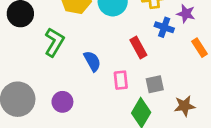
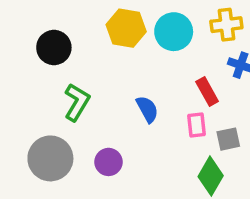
green L-shape: (54, 42) -> (77, 102), moved
pink rectangle: (121, 80) -> (197, 125), moved

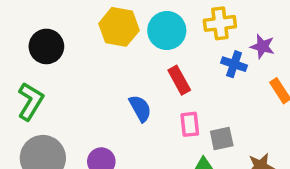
red rectangle: (207, 92) -> (179, 80), moved
green L-shape: (77, 102) -> (30, 101), moved

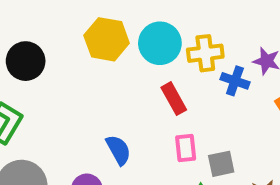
yellow cross: (220, 23) -> (205, 53), moved
blue semicircle: (140, 108) -> (118, 150), moved

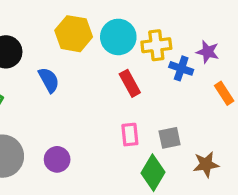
pink rectangle: (186, 148) -> (130, 135), moved
blue semicircle: (118, 150) -> (49, 80), moved

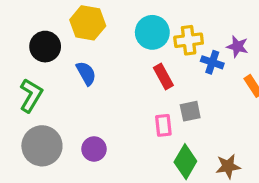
yellow hexagon: (74, 34) -> (88, 23), moved
gray square: (170, 138) -> (190, 111), moved
brown star: (206, 164) -> (228, 166), moved

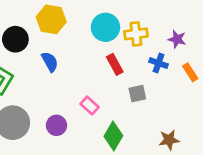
blue cross: (212, 62) -> (158, 63), moved
pink rectangle: (163, 125) -> (90, 105), moved, turned -42
green diamond: (185, 162) -> (113, 136), moved

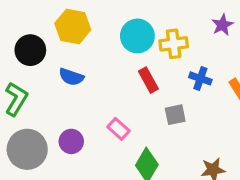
purple star: (177, 39) -> (222, 25), moved, turned 30
blue semicircle: (50, 62) -> (71, 77), turned 138
purple circle: (56, 125) -> (71, 141), moved

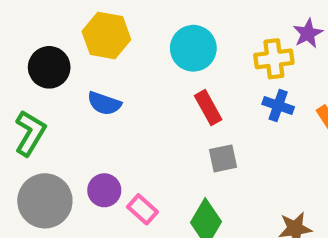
yellow cross: (174, 44) -> (274, 59), moved
gray square: (175, 115) -> (223, 158), moved
pink rectangle: (118, 129) -> (142, 209), moved

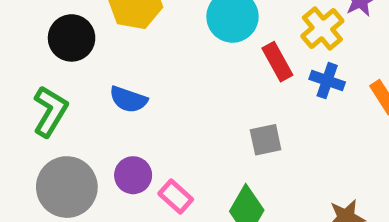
yellow cross: (274, 59) -> (322, 28), turned -33
blue semicircle: (104, 103) -> (128, 99), moved
red rectangle: (208, 108) -> (277, 62), moved

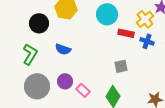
red rectangle: (277, 62) -> (126, 33), turned -49

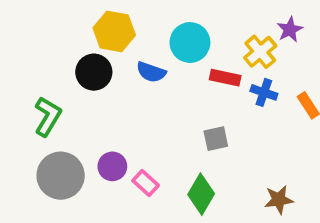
black circle: (39, 23) -> (94, 72), moved
blue semicircle: (63, 49) -> (151, 72), moved

